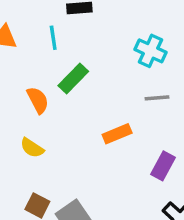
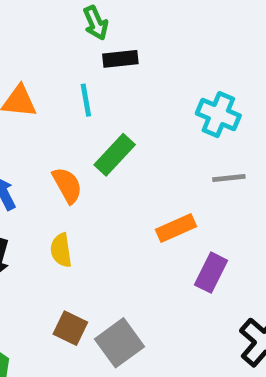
yellow semicircle: (32, 148) -> (61, 250), turned 50
purple rectangle: (163, 166) -> (211, 273), moved

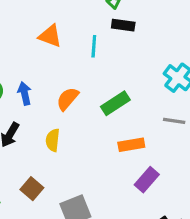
green rectangle: (115, 155) -> (115, 103), moved
orange semicircle: (67, 185) -> (67, 99), turned -125
brown square: (70, 328) -> (32, 189), moved

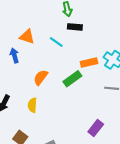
cyan line: (94, 46) -> (56, 42), turned -56
blue arrow: (25, 93) -> (14, 55), moved
orange rectangle: (131, 145) -> (89, 62), moved

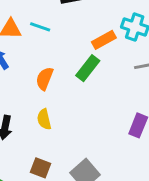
cyan line: (56, 42) -> (40, 27), moved

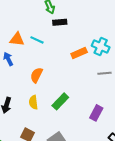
green rectangle: (88, 68) -> (60, 101), moved

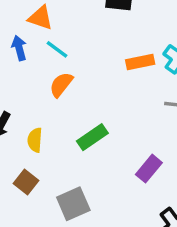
cyan line: (37, 40) -> (57, 49), moved
yellow semicircle: (33, 102) -> (35, 140), moved

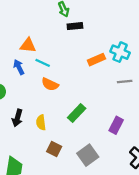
orange semicircle: (61, 85) -> (50, 84), turned -91
brown square: (26, 182) -> (54, 149), moved
gray square: (73, 204) -> (88, 155), moved

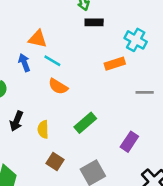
cyan cross: (120, 52) -> (136, 40), moved

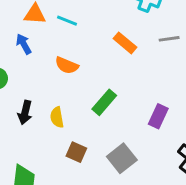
cyan line: (52, 61) -> (67, 21), moved
orange rectangle: (115, 64) -> (125, 43), moved, turned 66
gray line: (145, 92) -> (169, 39), moved

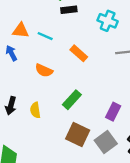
orange rectangle: (125, 43) -> (79, 53), moved
brown square: (76, 152) -> (78, 135), moved, size x1.5
gray square: (122, 158) -> (106, 142), moved

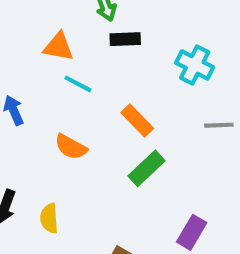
orange triangle: (21, 30) -> (58, 47), moved
green rectangle: (72, 100) -> (146, 168), moved

